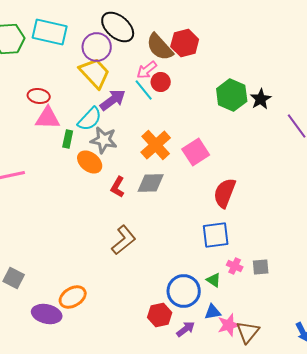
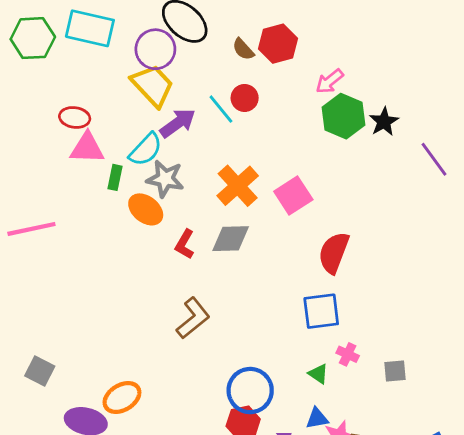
brown semicircle: (160, 47) -> (243, 49), size x0.6
pink arrow: (147, 70) -> (330, 81), moved
gray square: (261, 267) -> (395, 371), moved
blue circle: (184, 291) -> (250, 391), moved

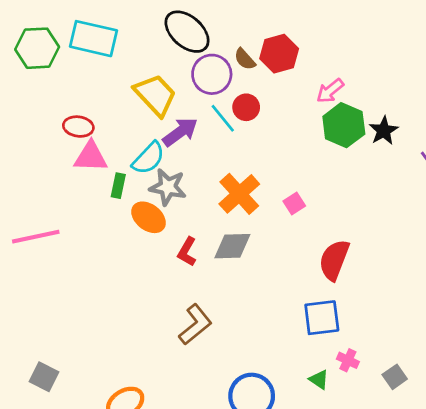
purple circle: (155, 49) -> (212, 74), moved
pink square: (293, 195) -> (294, 204), size x0.6
gray square: (395, 371) -> (395, 377), turned -30

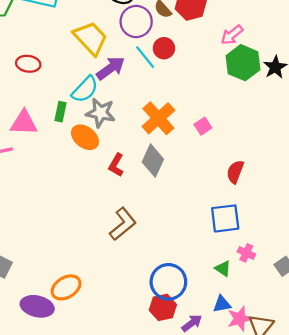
pink triangle: (91, 157) -> (24, 123), moved
gray diamond: (232, 246) -> (153, 161), turned -64
red semicircle: (334, 260) -> (235, 172), size x0.7

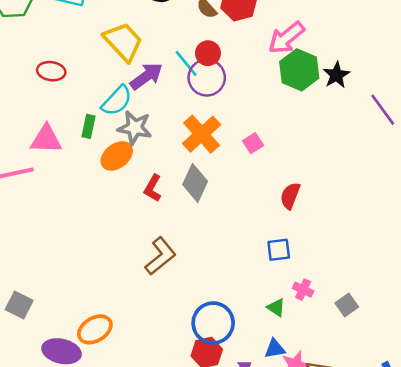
purple circle: (136, 21) -> (207, 78), moved
pink arrow: (232, 35) -> (286, 38), size x1.4
orange ellipse: (85, 137) -> (117, 156), turned -76
blue square: (225, 218) -> (279, 250), size x0.7

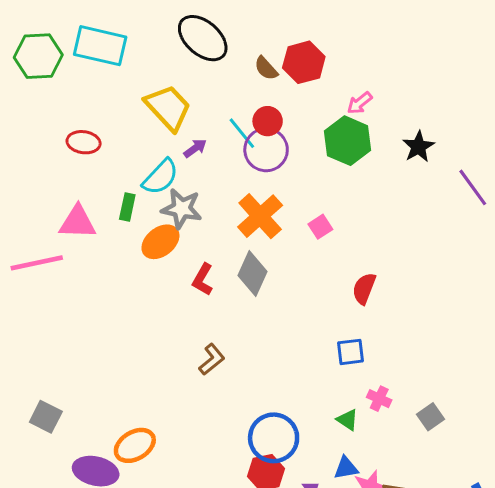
pink arrow: (286, 38) -> (360, 103), size x0.6
green hexagon: (299, 70) -> (348, 141), moved
purple arrow: (146, 76) -> (195, 148), size x0.6
brown L-shape: (160, 256) -> (212, 359), size x0.7

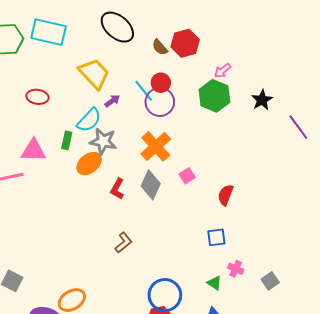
pink square: (320, 227) -> (187, 176), moved

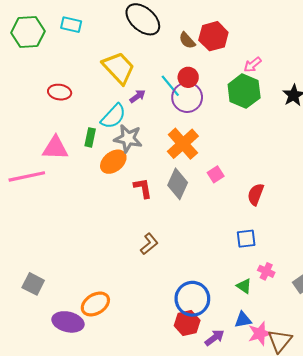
cyan rectangle: (49, 32) -> (71, 25), size x0.6
red L-shape: (117, 189) -> (143, 188), turned 140

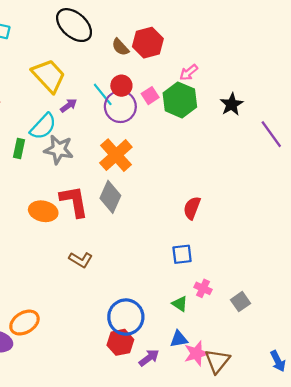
orange ellipse: (113, 162) -> (43, 211), moved, turned 50
pink square: (216, 174) -> (150, 96), moved
red L-shape: (143, 188) -> (74, 201), size x1.5
brown L-shape: (149, 244) -> (81, 260), turned 70

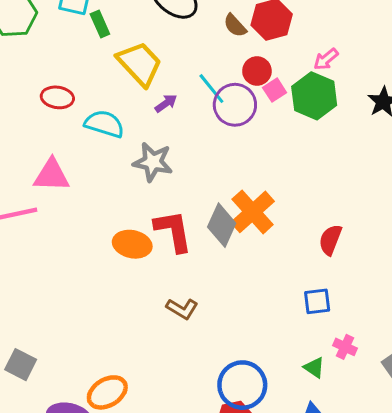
red circle: (121, 86) -> (257, 71), moved
cyan semicircle: (43, 126) -> (104, 124), moved, turned -116
green rectangle: (19, 148) -> (100, 24), moved, turned -36
orange cross: (116, 155) -> (253, 212), moved

